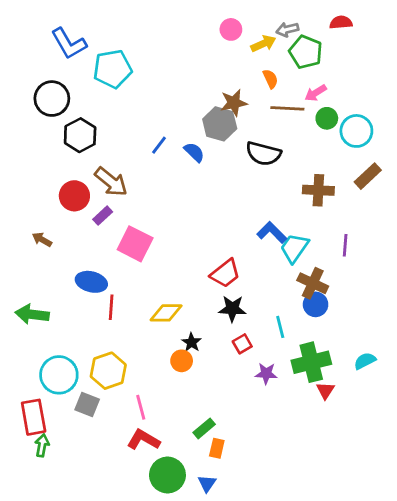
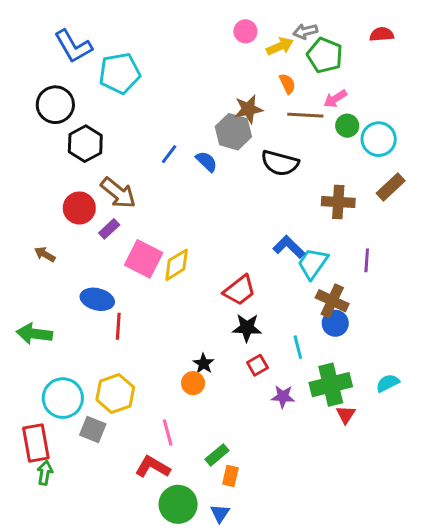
red semicircle: (341, 22) -> (382, 34), moved
yellow diamond: (166, 313) -> (177, 265), moved, turned -32
pink line: (141, 407) -> (168, 432), moved

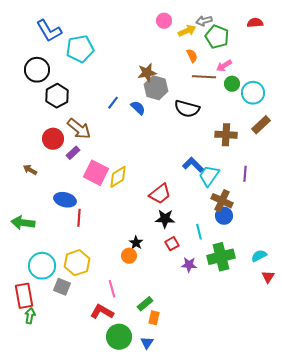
brown star: (248, 109) -> (147, 73), moved
red triangle: (346, 415) -> (268, 277), moved

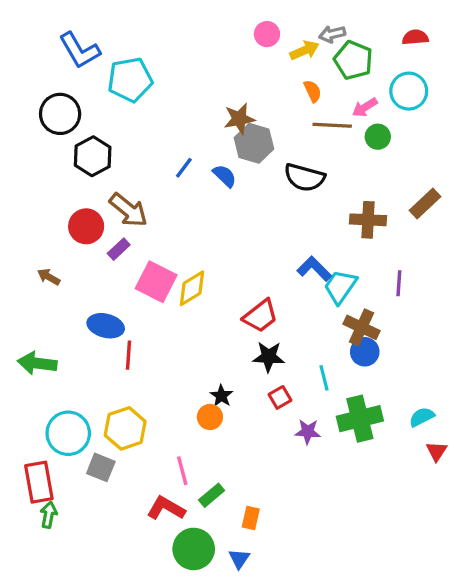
cyan circle: (253, 93) -> (409, 91), moved
green rectangle: (145, 304) -> (212, 495), moved

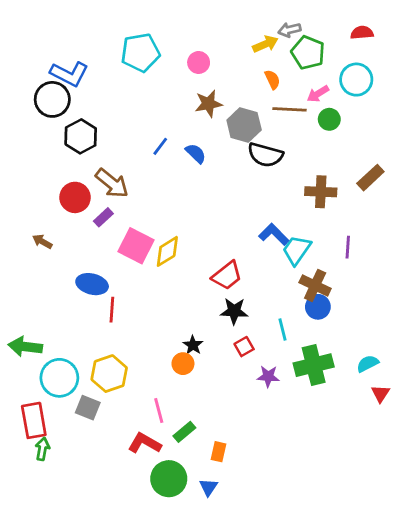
pink circle: (267, 34) -> (199, 62), moved
blue L-shape: (80, 50) -> (69, 74), moved, turned -33
cyan pentagon: (130, 80) -> (140, 53), moved
gray hexagon: (254, 143) -> (244, 125), moved
green arrow: (37, 363) -> (25, 347), moved

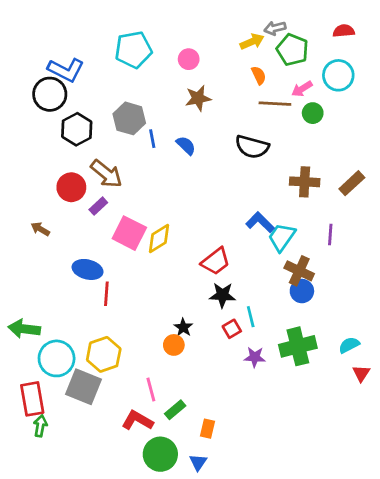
gray hexagon: (244, 125) -> (129, 118), moved
blue line: (160, 146) -> (152, 139), turned -48
brown rectangle: (370, 178) -> (352, 183), moved
cyan line: (282, 330) -> (251, 317), moved
gray square: (88, 408) -> (83, 387), size x1.5

